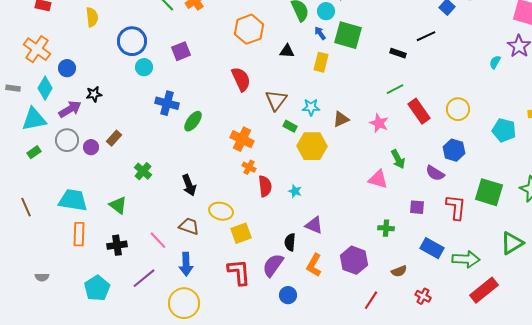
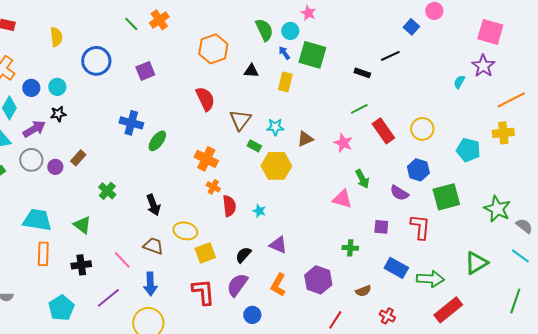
cyan circle: (144, 67) -> (57, 87), moved
green square: (489, 192) -> (446, 197), moved, turned -32
black semicircle: (290, 242) -> (243, 255), moved, turned 36

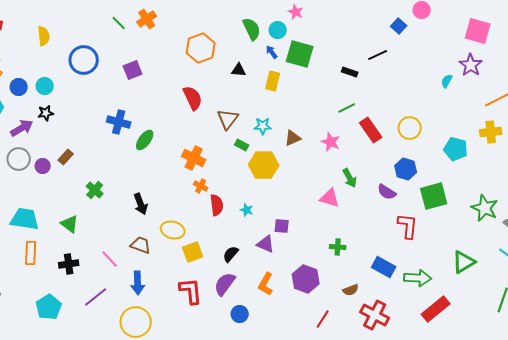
purple square: (381, 227) -> (282, 226), moved
red cross: (387, 316) -> (375, 315), size x1.8

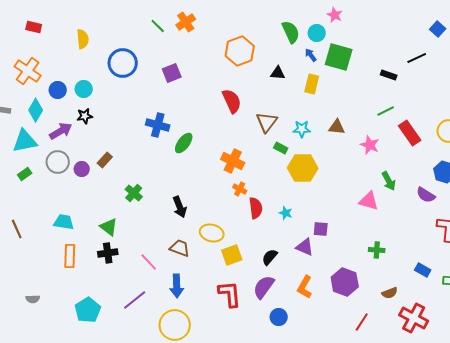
brown triangle: (293, 138) -> (337, 127), moved, turned 30
cyan trapezoid: (25, 219) -> (64, 222), size x0.7
black cross: (69, 264) -> (108, 253), moved
blue rectangle: (384, 267) -> (423, 270), size x0.7

